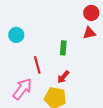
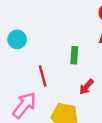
red arrow: (63, 77) -> (86, 87), moved

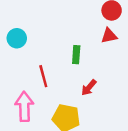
pink arrow: (24, 105) -> (24, 107), turned -40

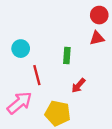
cyan circle: (17, 38) -> (21, 49), moved
pink arrow: (24, 107) -> (20, 103), turned 52

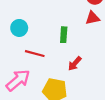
red line: (37, 75) -> (35, 54), turned -60

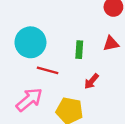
red triangle: (93, 18) -> (111, 44), moved
cyan circle: (19, 28) -> (30, 42), size x1.6

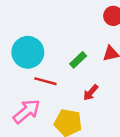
green rectangle: (79, 50) -> (78, 60), turned 42

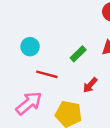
cyan circle: (28, 52) -> (30, 47), size x0.6

